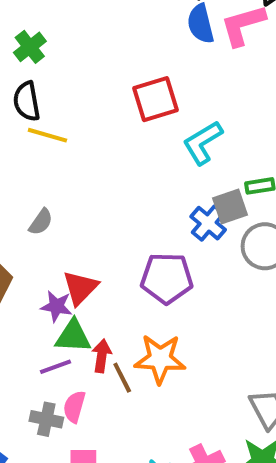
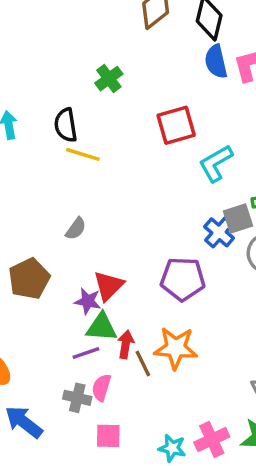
green cross: (30, 47) -> (109, 79), moved

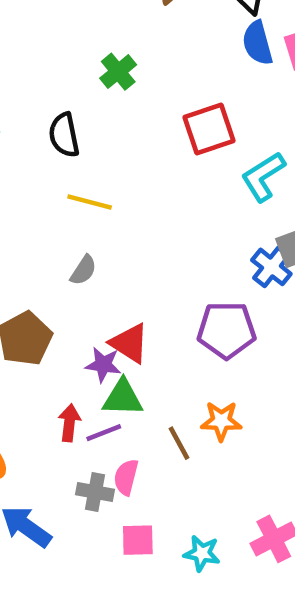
yellow line: (83, 154) -> (90, 202), moved
red triangle: (109, 286) -> (130, 343), turned -40
red arrow: (126, 344) -> (69, 423), moved
orange star: (176, 348) -> (221, 421), size x0.7
cyan star: (172, 448) -> (202, 553), moved

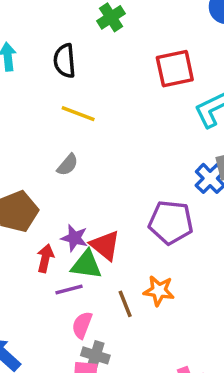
red triangle: (130, 343) -> (105, 245), moved
red arrow: (69, 423) -> (45, 258), moved
gray cross: (95, 492) -> (95, 355), moved

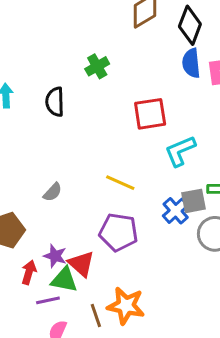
yellow line: (78, 114) -> (120, 183), moved
purple pentagon: (171, 222) -> (118, 232), moved
orange star: (159, 291) -> (126, 306), size x1.4

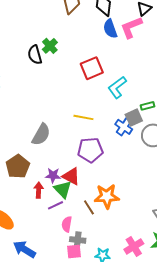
black semicircle: (55, 102) -> (35, 55), moved
gray semicircle: (53, 192) -> (41, 135), size x1.6
green triangle: (64, 280) -> (63, 189), turned 48

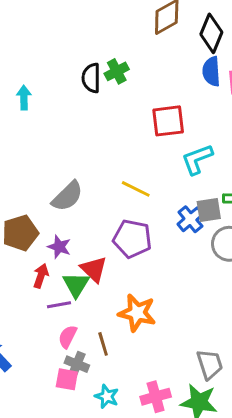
purple star: (53, 175) -> (59, 247), moved
brown line: (89, 207) -> (103, 344), moved

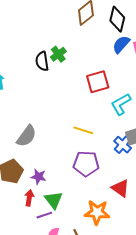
blue semicircle: (211, 71) -> (121, 44), turned 54
gray semicircle: (67, 196) -> (27, 136), moved
red triangle: (94, 269) -> (120, 188), moved

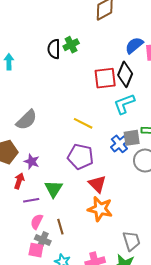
black diamond: (117, 19) -> (125, 74), moved
red triangle: (120, 188) -> (97, 184), moved
green triangle: (54, 200) -> (54, 189), moved
orange star: (97, 212) -> (100, 209), moved

